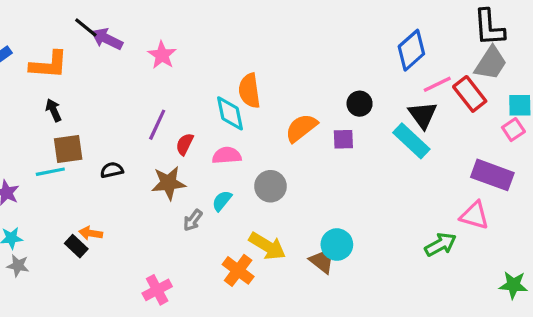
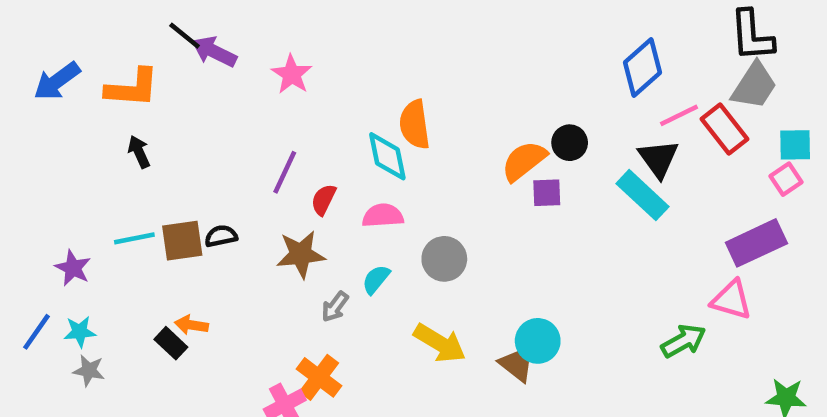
orange semicircle: (301, 128) -> (524, 161), moved
brown square: (68, 149) -> (182, 241), moved
purple rectangle: (492, 175) -> (756, 243), turned -45
orange cross: (238, 270) -> (319, 377), moved

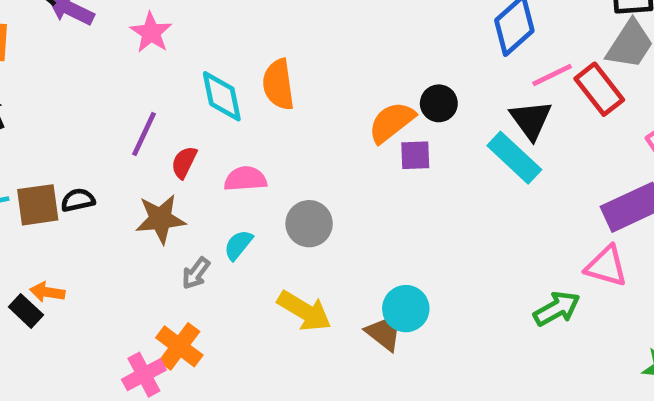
cyan diamond: (387, 156) -> (222, 96), moved

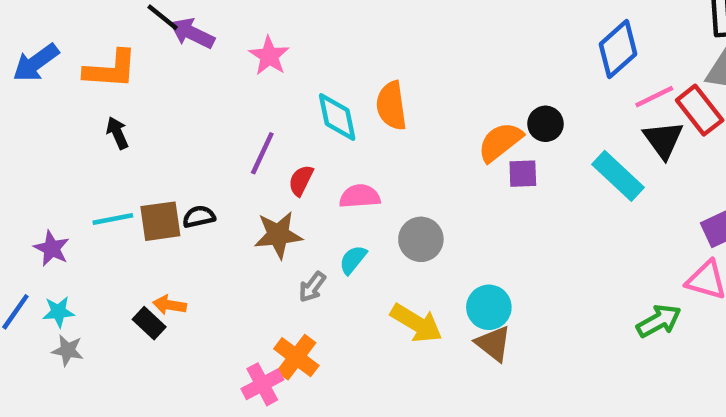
black triangle: (531, 120) -> (663, 140), moved
cyan circle: (406, 309) -> (489, 307), moved

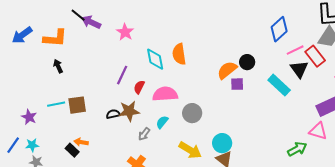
pink semicircle: (360, 196) -> (165, 94), size x1.4
black semicircle: (199, 217) -> (113, 114), moved

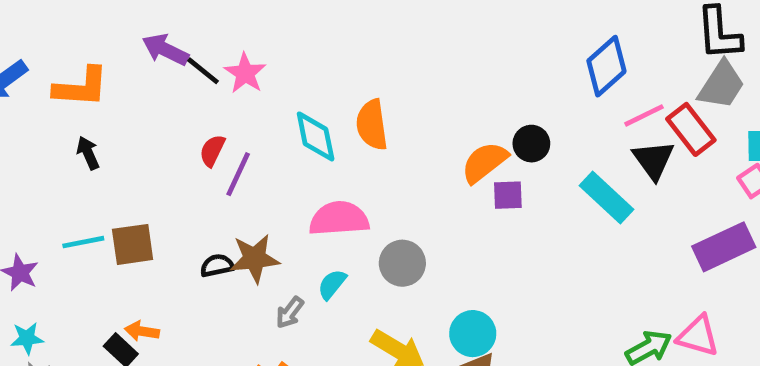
black line: (78, 15) -> (203, 71), moved
red semicircle: (139, 87) -> (212, 151), moved
pink triangle: (318, 131) -> (698, 336), moved

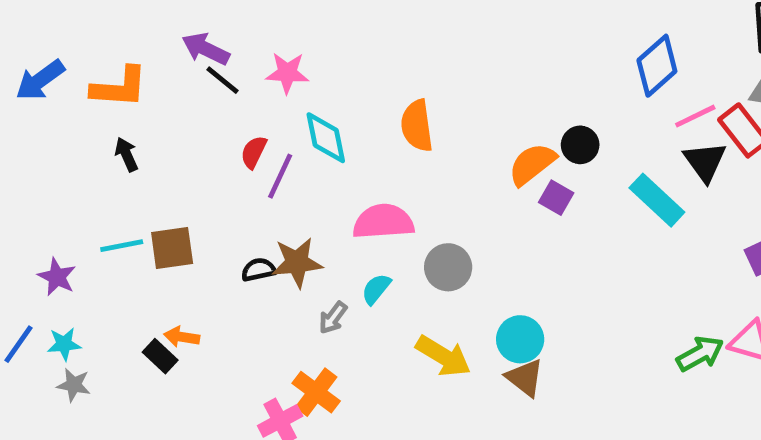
black line: (203, 71) -> (223, 80), moved
pink star: (245, 73) -> (287, 73), turned -30
cyan diamond: (316, 137) -> (326, 138), moved
purple square: (508, 195) -> (556, 198), turned 32

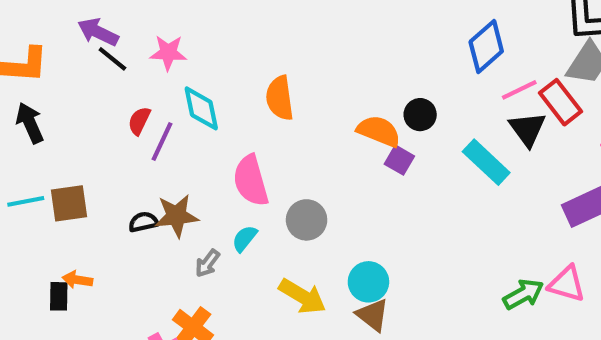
black arrow: (126, 154) -> (30, 123), size x1.4
orange semicircle: (532, 164) -> (379, 131), turned 60
pink semicircle: (383, 222) -> (251, 181), turned -102
black rectangle: (160, 356) -> (59, 296), turned 48

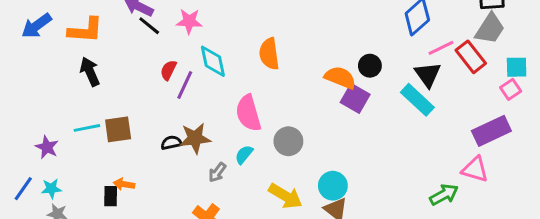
black triangle: (527, 129) -> (428, 75), moved
purple square: (399, 160) -> (355, 98), size x1.4
pink triangle: (567, 284) -> (475, 169), moved

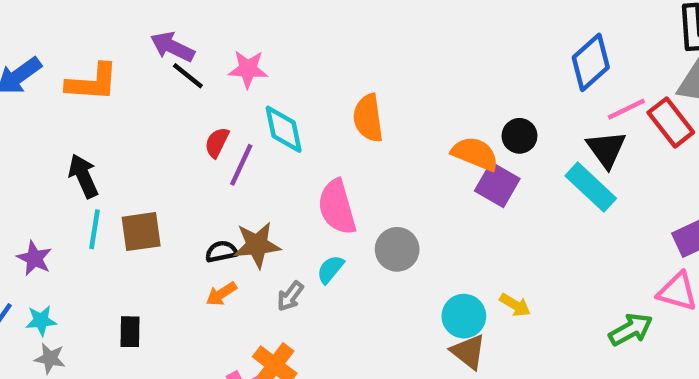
black arrow: (90, 72) -> (83, 176), moved
cyan line: (87, 128) -> (94, 229), turned -70
orange arrow: (124, 184) -> (221, 294), moved, turned -42
yellow arrow: (285, 196) -> (515, 305), moved, size x0.6

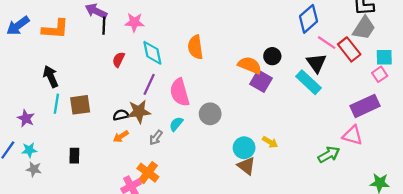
black line: (188, 76) -> (104, 26), turned 54
pink line: (626, 109) -> (327, 43), turned 60
purple line: (241, 165) -> (149, 84), moved

